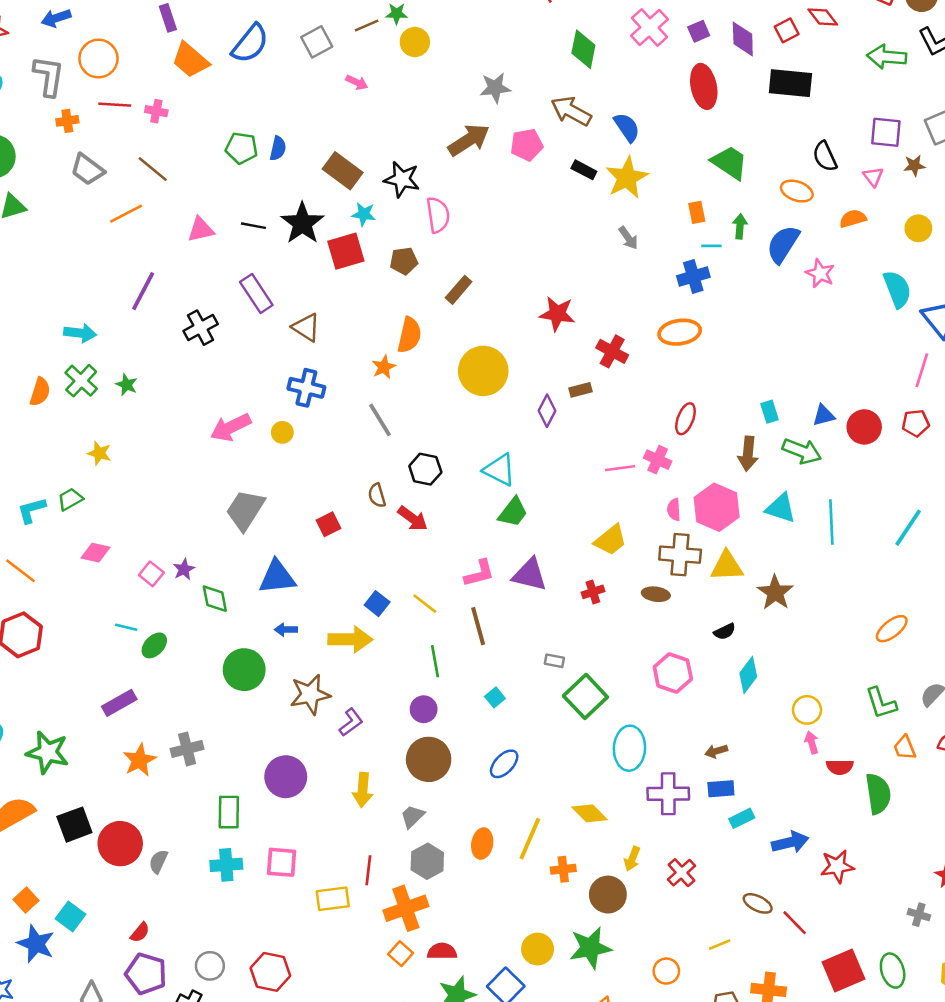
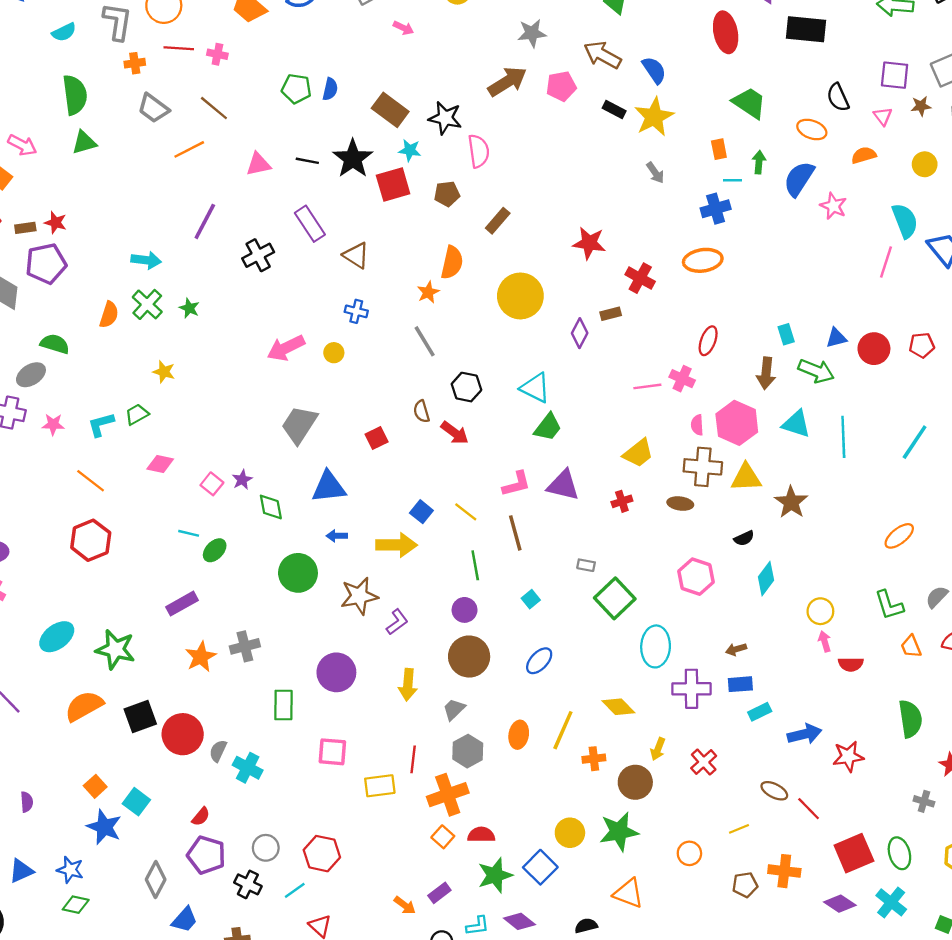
pink line: (922, 370) -> (886, 262), moved
blue cross: (306, 388) -> (356, 311), size x0.7
green semicircle: (878, 794) -> (910, 719), moved
cyan cross: (226, 865) -> (248, 768), moved, turned 32

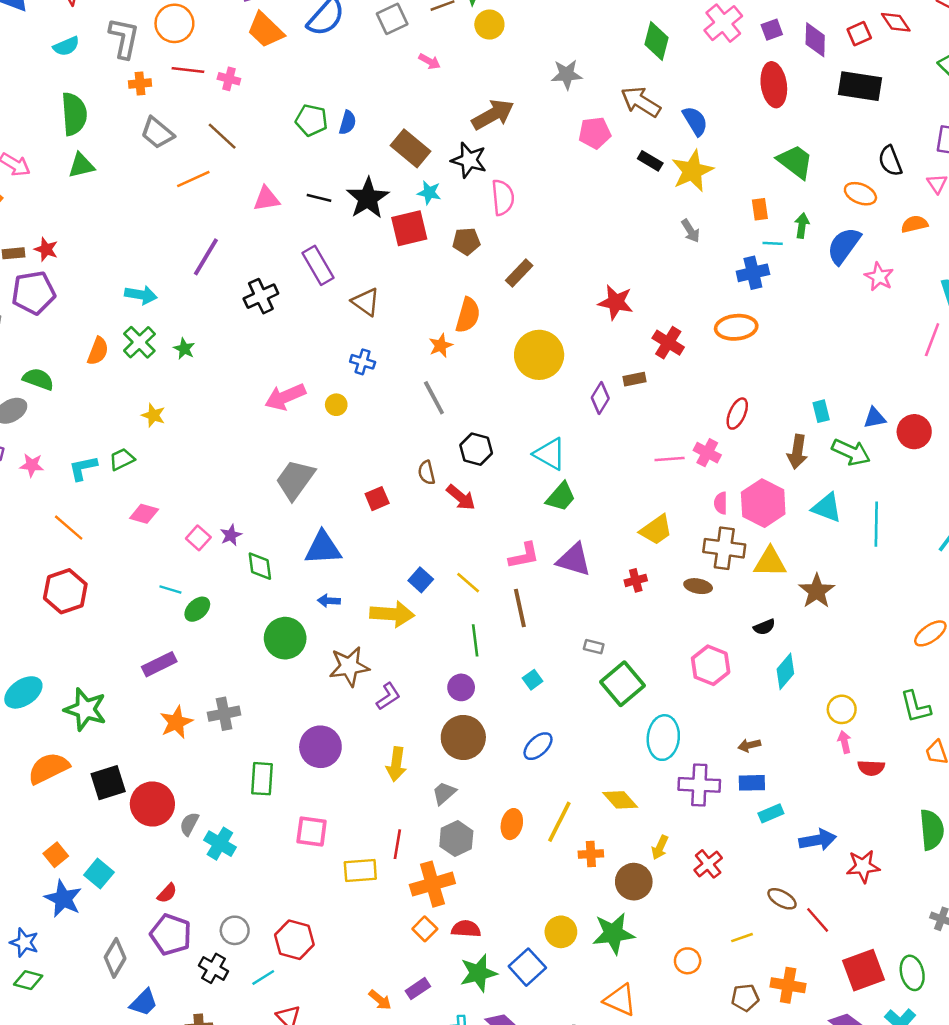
brown arrow: (507, 82) -> (493, 115), moved

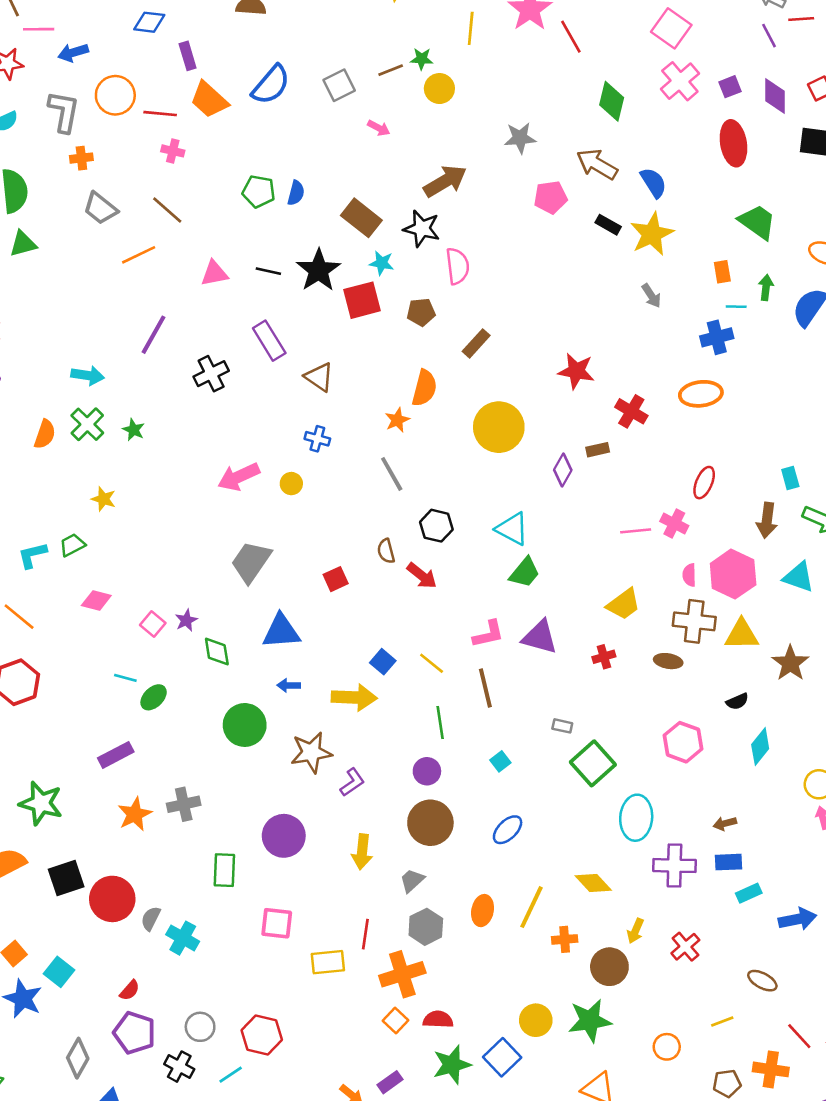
red line: (188, 70) -> (160, 114), moved
red line: (818, 920) -> (799, 1036), moved

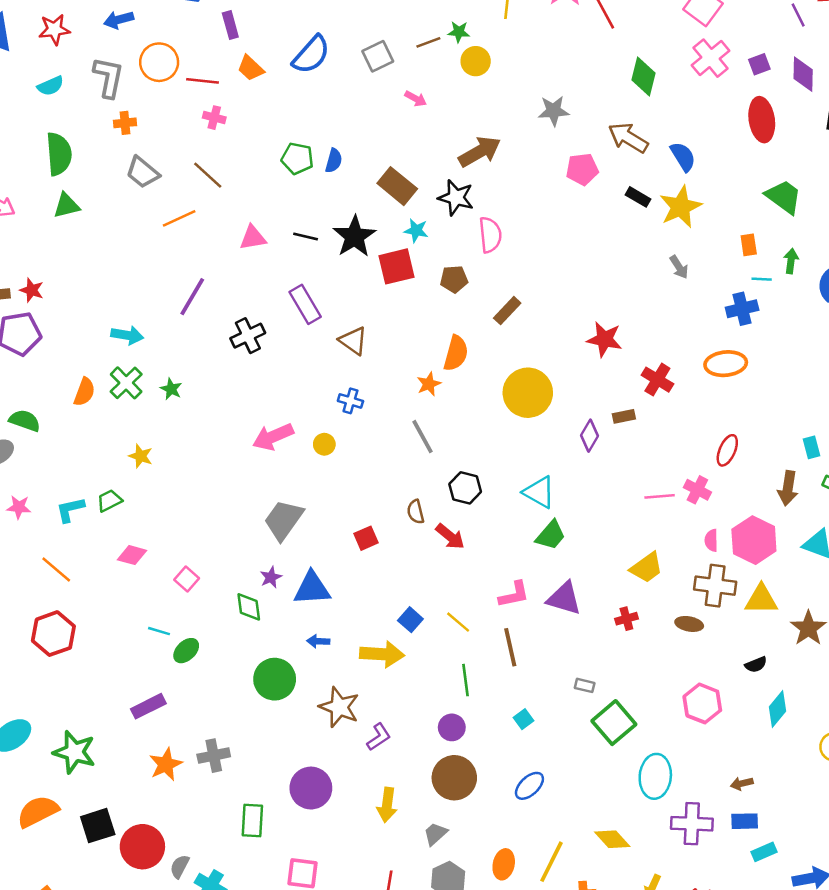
orange trapezoid: (209, 100) -> (251, 68), size x0.7
purple star: (186, 620) -> (271, 577), moved
brown star: (311, 752) -> (339, 707), turned 30

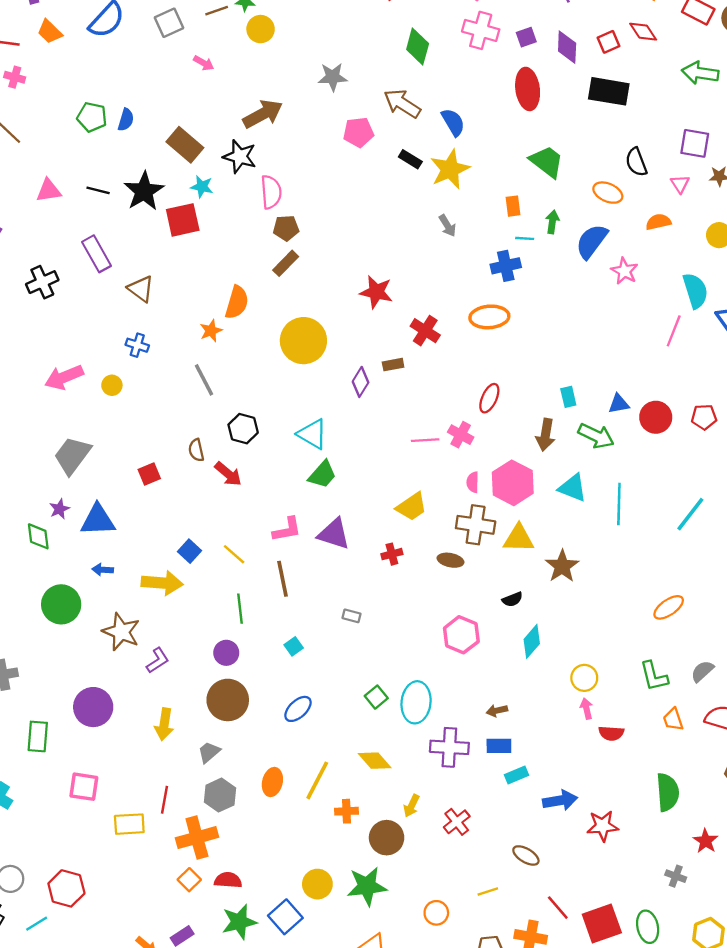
pink cross: (711, 58) -> (481, 30), turned -36
brown pentagon: (454, 279) -> (286, 228), moved
green square: (614, 723) -> (376, 697), moved, size x0.6

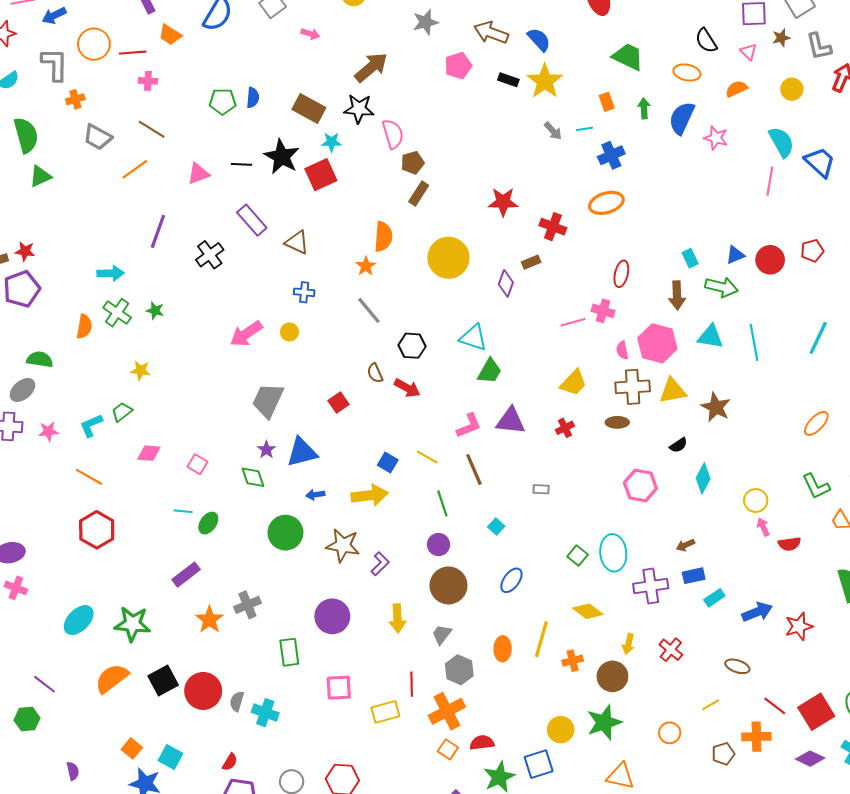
cyan line: (525, 238) -> (585, 129), moved
blue square: (285, 917) -> (539, 764), turned 36

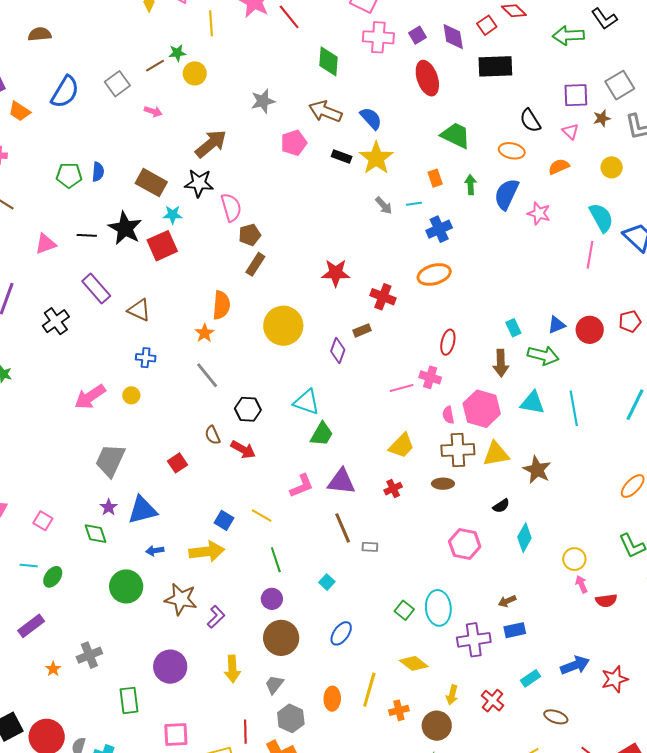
brown line: (474, 469) -> (343, 528), moved
cyan rectangle: (714, 598) -> (531, 678), moved
orange star: (209, 620) -> (53, 669), size x0.6

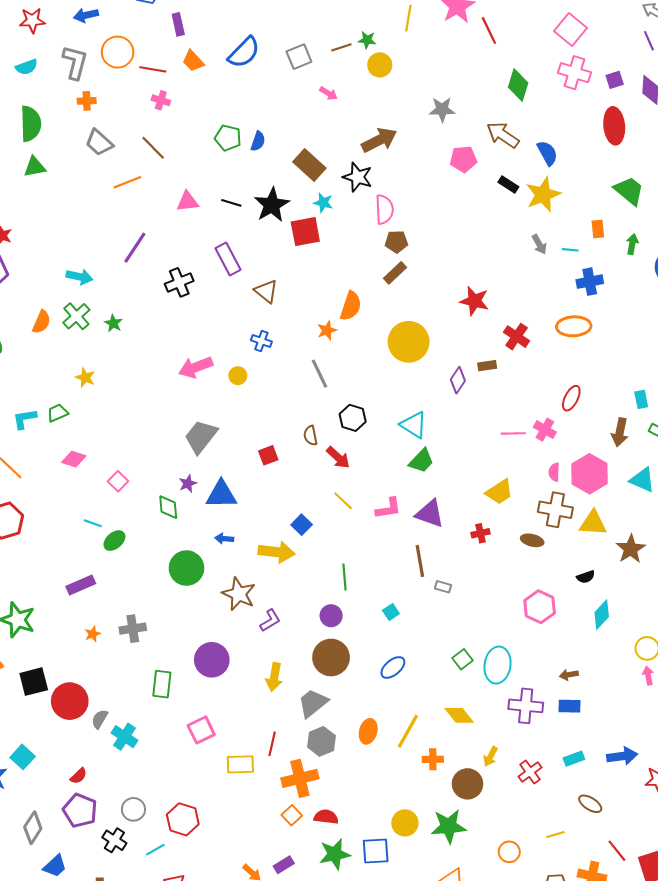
yellow line: (262, 515) -> (343, 501), moved
gray trapezoid: (274, 685) -> (313, 703), size x1.5
pink square: (176, 735) -> (201, 730), turned -36

